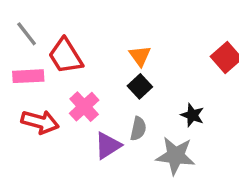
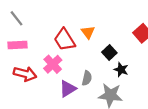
red trapezoid: (65, 56) -> (64, 40), moved
black square: (140, 86) -> (109, 53), moved

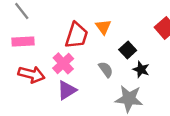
red trapezoid: (64, 40) -> (77, 35), turned -130
gray semicircle: (87, 78) -> (106, 69), moved, turned -48
purple triangle: (68, 89) -> (67, 90), moved

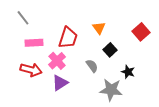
orange triangle: (103, 27) -> (99, 28), moved
pink rectangle: (23, 41) -> (34, 43), moved
black star: (141, 69) -> (128, 72), moved

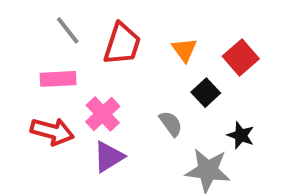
gray line: (23, 18) -> (68, 30), moved
red square: (141, 32) -> (241, 58), moved
red trapezoid: (68, 38) -> (122, 44), moved

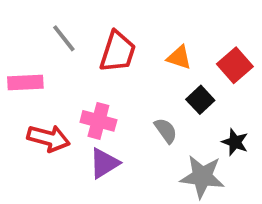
orange triangle: (184, 50) -> (179, 58), turned -36
pink rectangle: (58, 79) -> (25, 82), moved
pink cross: (103, 114) -> (98, 121), turned -32

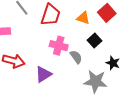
red square: (235, 65) -> (107, 13), moved
pink cross: (98, 121) -> (59, 46), moved

